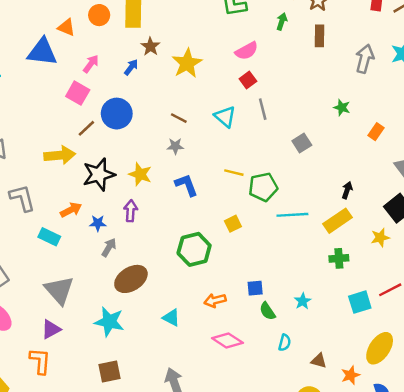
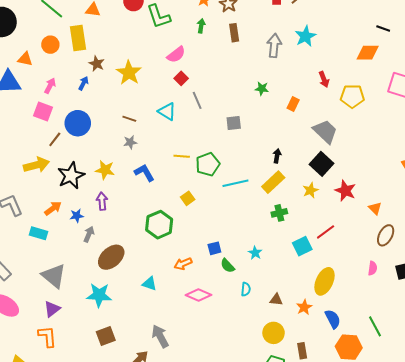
gray square: (302, 143) -> (234, 123), turned 35

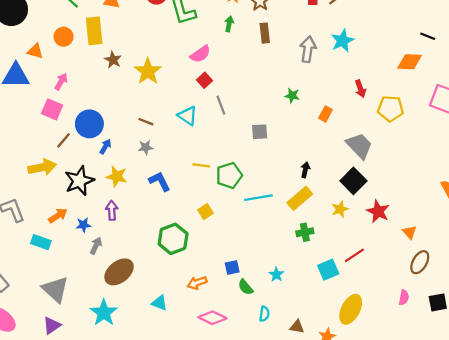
blue arrow: (83, 83) -> (105, 147), moved
cyan star: (99, 295) -> (104, 313), turned 30

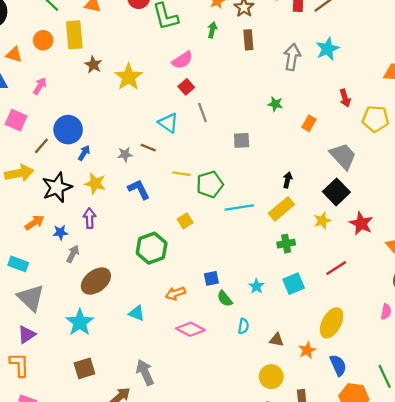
pink square: (52, 109) -> (16, 120), moved
brown line: (146, 122) -> (148, 148), moved
cyan rectangle: (41, 242) -> (18, 264), moved
cyan square: (328, 270) -> (294, 284), moved

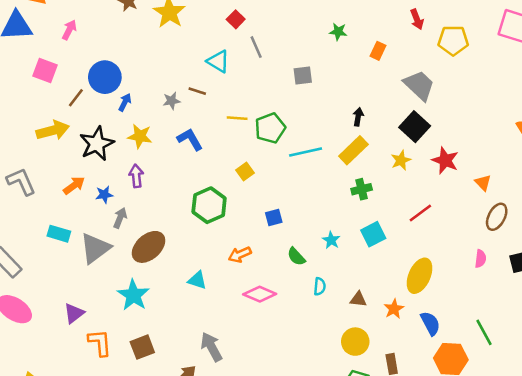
blue square: (211, 278) -> (274, 217), moved
gray triangle: (31, 298) -> (95, 248), moved, turned 44
orange L-shape: (19, 365) -> (100, 343), moved

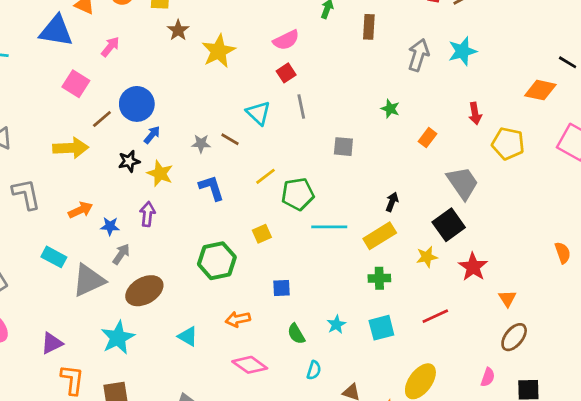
yellow line: (237, 118) -> (266, 176), turned -54
black star: (97, 144) -> (129, 161), moved, size x0.6

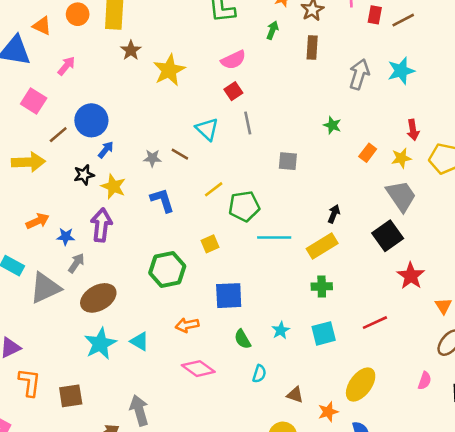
purple arrow: (147, 214) -> (101, 225), size x1.4
yellow star: (427, 257) -> (401, 158), moved
blue square: (282, 288) -> (229, 296), size x1.6
cyan star: (118, 338) -> (100, 344), moved

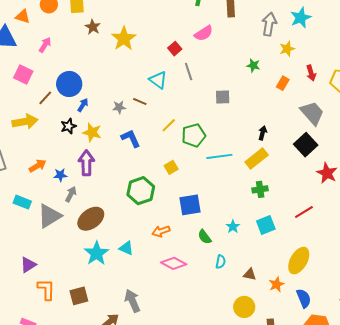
pink semicircle: (233, 60) -> (204, 33), moved
red arrow: (413, 130) -> (311, 73), moved
yellow star: (401, 158) -> (287, 49), moved

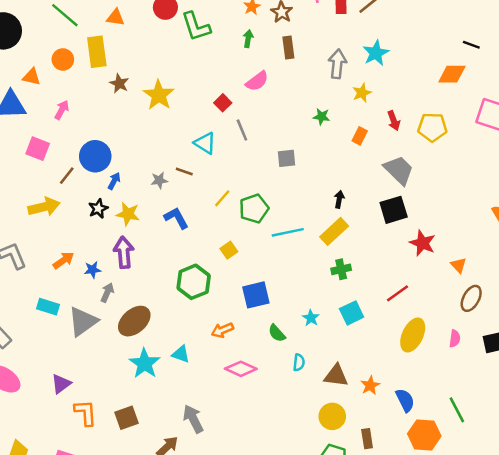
black square: (306, 145) -> (394, 210), turned 30
yellow ellipse: (299, 261) -> (413, 335), moved
brown triangle: (250, 274) -> (336, 376), size x1.5

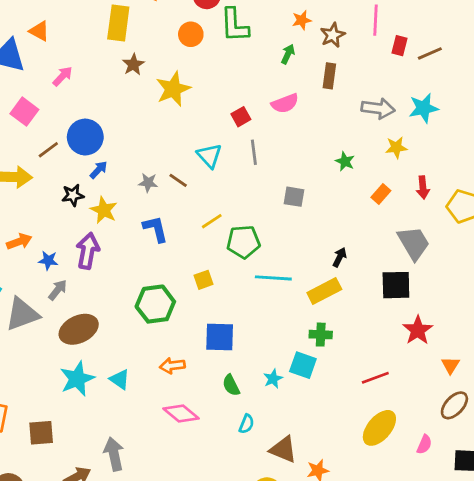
orange circle: (63, 59) -> (191, 34), moved
gray arrow: (337, 64) -> (378, 108), turned 76
cyan square: (352, 313) -> (303, 365), moved, turned 30

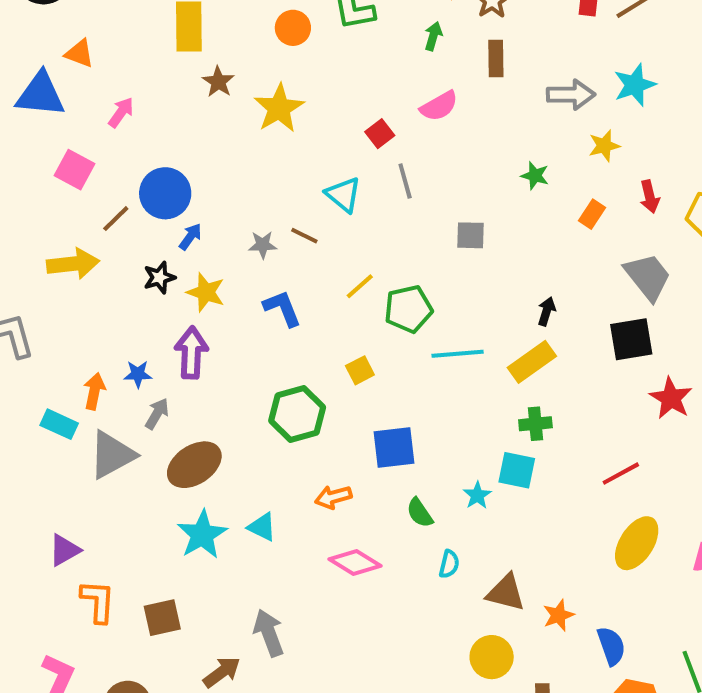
orange arrow: (19, 241) -> (94, 391), moved, turned -50

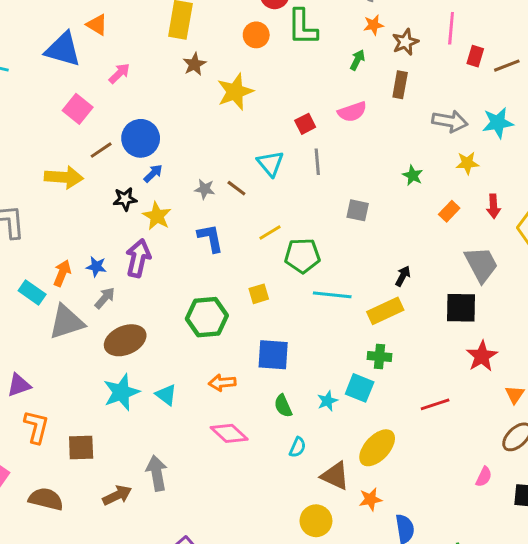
yellow ellipse: (637, 543) -> (377, 448), moved

